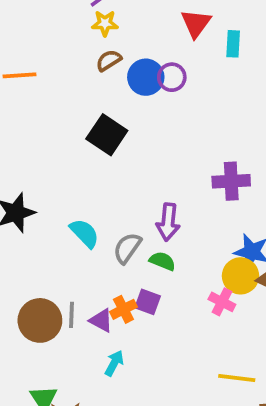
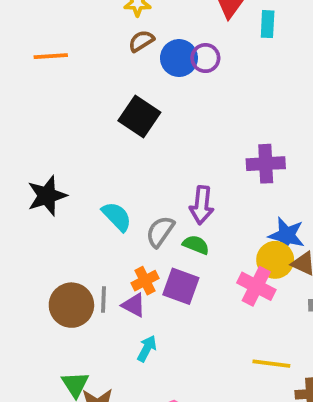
purple square: (148, 302) -> (181, 286), size x1.4
pink cross: (222, 302) -> (256, 286), size x1.4
orange cross: (123, 309) -> (145, 281), moved

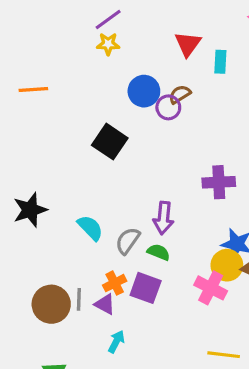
brown semicircle: (141, 41) -> (180, 94), moved
purple circle: (205, 58) -> (168, 107), moved

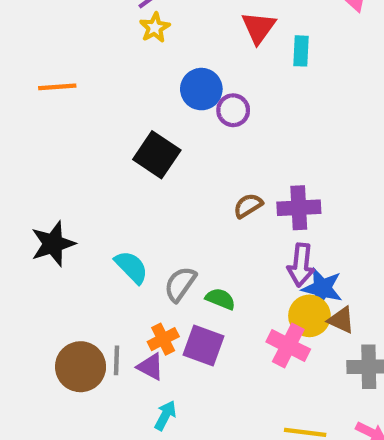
yellow star: (108, 44) -> (155, 28), turned -30
brown semicircle: (180, 94) -> (248, 206), moved
purple arrow: (163, 218) -> (301, 265), moved

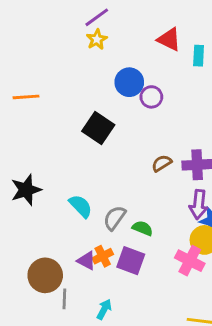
red triangle: (259, 28) -> (169, 39), turned -40
orange line: (57, 87) -> (26, 97), moved
gray line: (117, 360) -> (64, 299), moved
purple triangle: (150, 367) -> (86, 261), moved

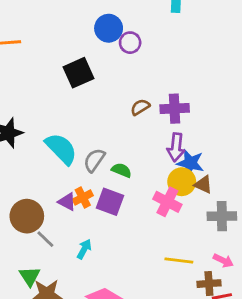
black square: (98, 128) -> (78, 73), turned 32
cyan semicircle: (81, 206) -> (61, 149), size x1.4
gray line: (64, 299) -> (45, 239), turned -48

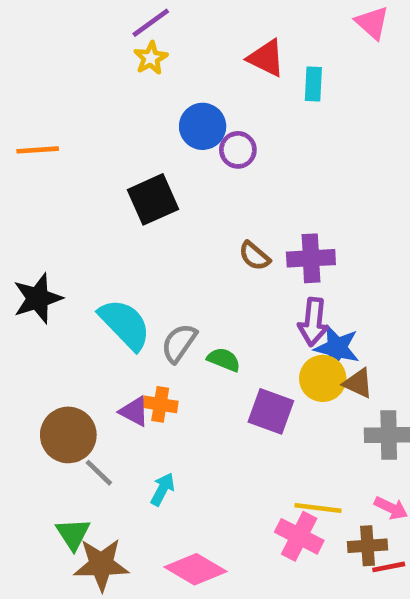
brown semicircle: (140, 107) -> (254, 256), turned -108
orange cross: (83, 197) -> (160, 404), turned 36
purple square: (110, 202) -> (271, 411), moved
pink cross: (167, 202) -> (299, 536), moved

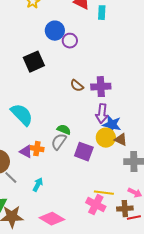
gray semicircle: (179, 343) -> (59, 142), moved

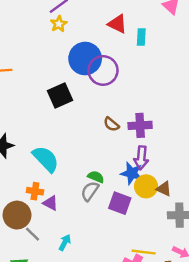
blue circle: (55, 31) -> (85, 59), size x1.4
purple circle: (70, 41) -> (103, 70), size x1.6
blue star: (112, 125) -> (132, 173), moved
orange cross: (37, 149) -> (35, 191), moved

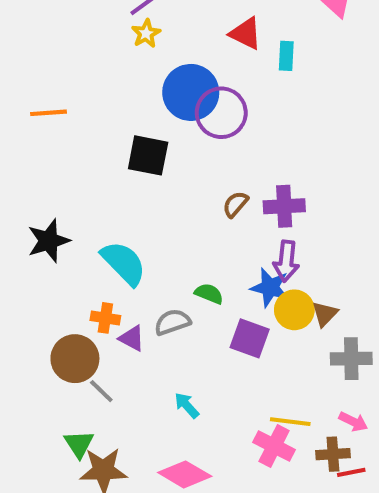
black square: (60, 96) -> (148, 155), turned 35
brown semicircle: (111, 124) -> (235, 204), turned 91
brown triangle: (164, 189) -> (325, 314), turned 49
gray semicircle: (90, 191) -> (172, 322), moved, turned 36
cyan arrow: (65, 243) -> (187, 405), moved, turned -70

